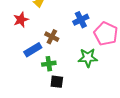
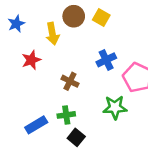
blue rectangle: (33, 50) -> (36, 125), moved
black square: (57, 82) -> (76, 137), turned 32

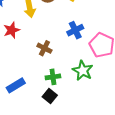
green star: (115, 107) -> (83, 71), turned 30
green cross: (66, 115) -> (53, 77), moved

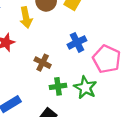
green cross: (53, 77) -> (58, 86), moved

